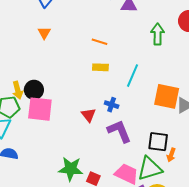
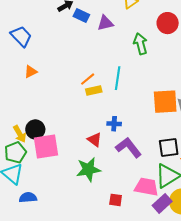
orange triangle: (44, 33) -> (31, 72), turned 48
orange line: (100, 42) -> (88, 79), moved, turned -42
cyan line: (133, 76) -> (118, 78), moved
green star: (71, 169) -> (88, 169), moved

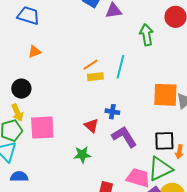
blue trapezoid: (21, 36) -> (29, 16), turned -35
black circle: (35, 129) -> (21, 89), moved
green star: (88, 169) -> (82, 155), size x0.7

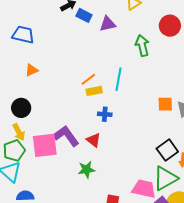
orange square: (165, 95) -> (165, 104), size x0.6
blue cross: (112, 112) -> (105, 114), moved
purple L-shape: (124, 137) -> (66, 136), moved
black square: (164, 141) -> (167, 150), turned -30

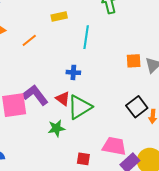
orange line: (88, 79) -> (29, 40), moved
yellow rectangle: (94, 91) -> (59, 17), moved
green triangle: (165, 178) -> (80, 107), moved

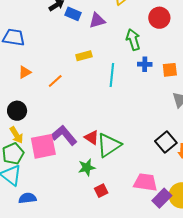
orange square: (134, 61) -> (170, 70), moved
blue cross: (73, 72) -> (145, 64), moved
red square: (83, 159) -> (101, 191), moved, turned -32

